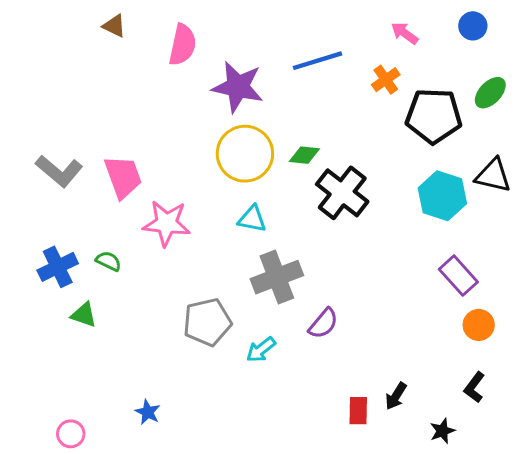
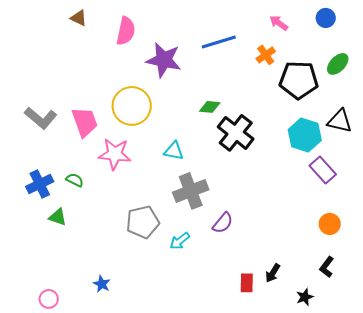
yellow circle: (245, 154) -> (132, 106), moved
purple rectangle: (458, 276) -> (323, 170), moved

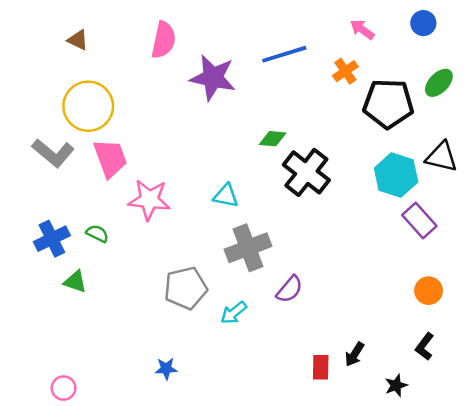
brown triangle: (79, 18) -> (78, 40), moved
yellow circle: (132, 106) -> (88, 106), moved
blue star: (102, 284) -> (166, 369), moved, turned -30

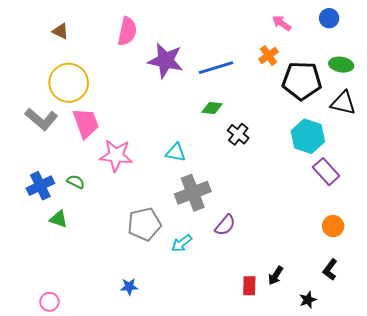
blue line: (284, 54) -> (216, 68), moved
green ellipse: (439, 83) -> (341, 65), turned 55
black triangle: (441, 157) -> (343, 103), moved
black cross: (306, 172) -> (238, 134), size x0.6

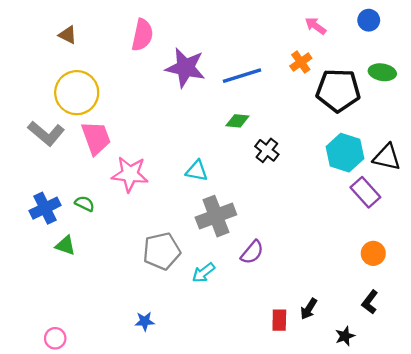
black triangle: (343, 103) -> (387, 157), moved

